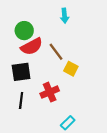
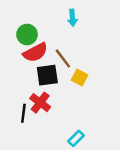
black square: (21, 72) -> (47, 75), moved
red cross: (50, 92) -> (40, 103), moved, turned -30

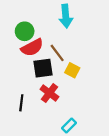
cyan arrow: (72, 18) -> (66, 16), size x1.5
red cross: (40, 103) -> (49, 93), moved

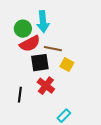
cyan arrow: (66, 16) -> (43, 22), moved
brown line: (57, 53) -> (53, 49), turned -42

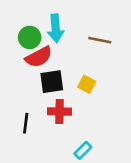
brown line: (53, 49) -> (100, 40), moved
red cross: (46, 86) -> (59, 111), turned -36

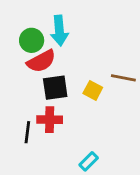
brown line: (100, 40) -> (123, 78), moved
red cross: (59, 111) -> (50, 120), moved

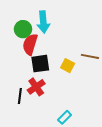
red semicircle: (41, 61) -> (30, 44), turned 135
red cross: (50, 120) -> (36, 87), turned -36

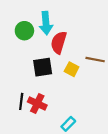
red semicircle: (30, 44) -> (59, 42), moved
red cross: (36, 87) -> (37, 104), moved, turned -30

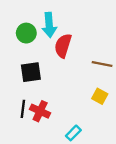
black square: (43, 67) -> (31, 72), moved
yellow square: (72, 69) -> (100, 96), moved

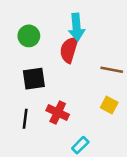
cyan arrow: (49, 25) -> (77, 27), moved
red cross: (40, 111) -> (58, 113), moved

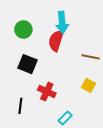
black square: (34, 79) -> (27, 64), turned 30
black line: (25, 119) -> (20, 106), moved

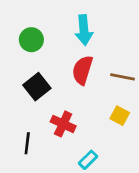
red semicircle: (56, 41) -> (82, 70), moved
black square: (27, 64) -> (37, 87), turned 30

